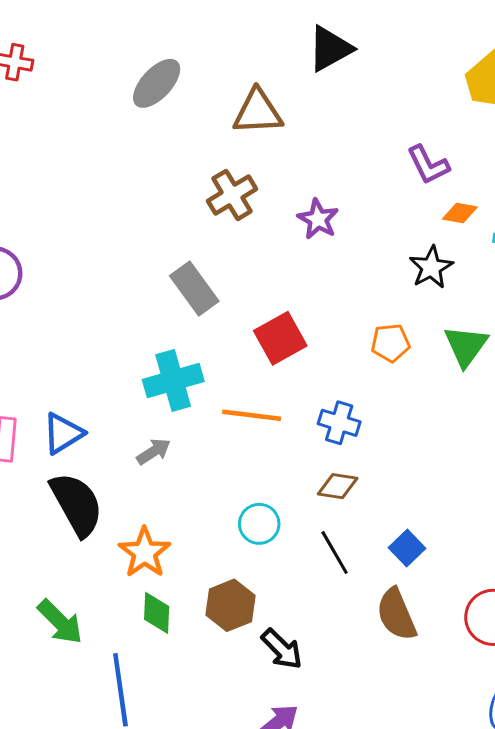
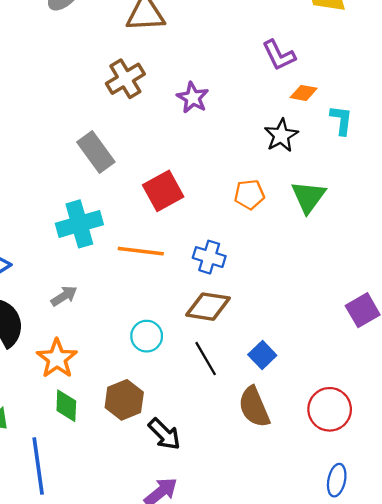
gray arrow: (154, 451) -> (64, 296), moved
brown diamond: (338, 486) -> (208, 307), size x1.4

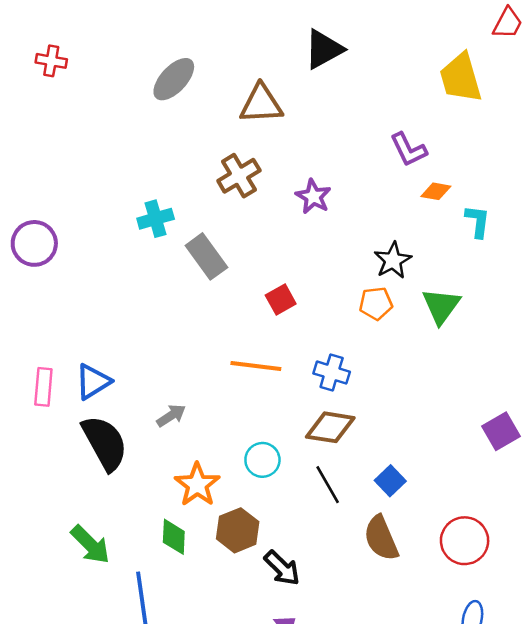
black star: (281, 135) -> (393, 260), moved
red square: (163, 191) -> (281, 300), size x0.7
cyan cross: (79, 224) -> (156, 219), moved, size x0.7
orange star: (57, 359) -> (197, 485), moved

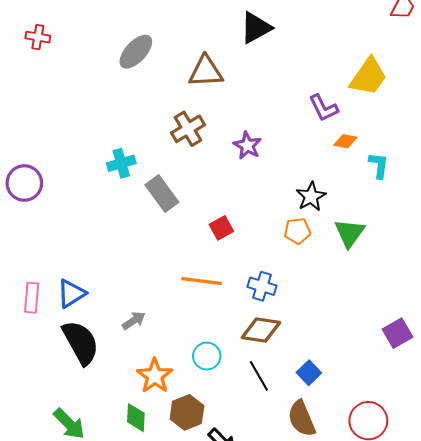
yellow trapezoid: (461, 78) -> (368, 77), moved, turned -129

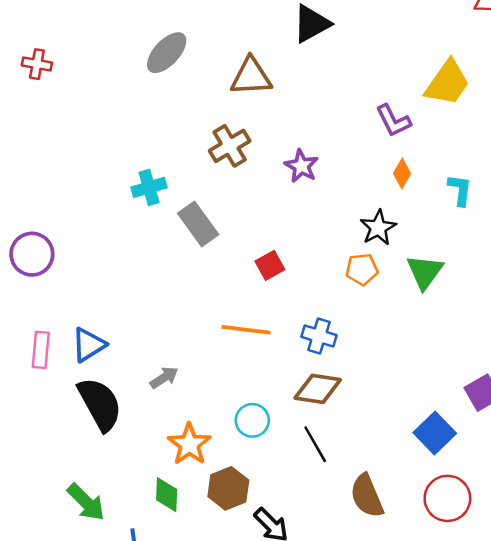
red cross: (38, 37) -> (37, 64), moved
orange diamond: (345, 141) -> (402, 174), moved, turned -70
purple circle: (24, 183) -> (32, 254), moved
blue square: (309, 373) -> (435, 433), moved, size x1.4

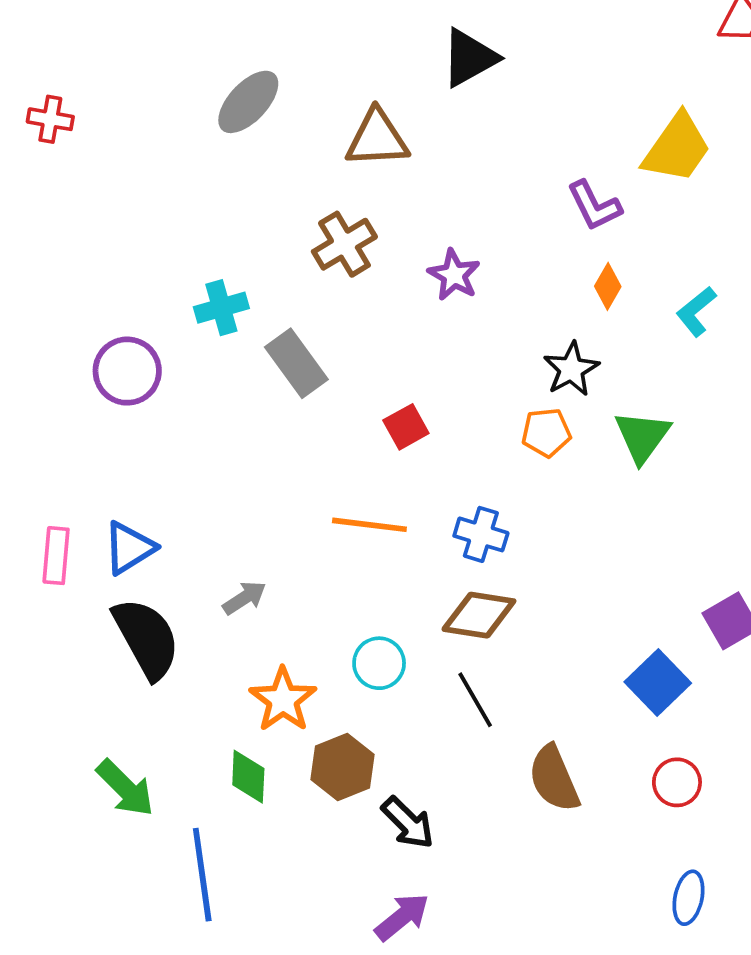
cyan L-shape: (460, 190) -> (696, 311), turned -136
purple circle: (32, 254) -> (127, 371), moved
red circle: (447, 498) -> (677, 782), size x0.7

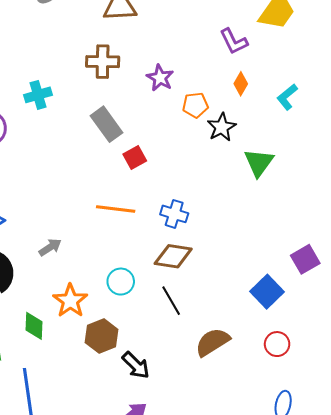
brown cross: (344, 244) -> (103, 62), turned 32
gray rectangle: (296, 363) -> (107, 124), moved
orange pentagon: (546, 433) -> (195, 105), moved
green diamond: (248, 777) -> (34, 326), moved
brown semicircle: (554, 779) -> (212, 342), turned 81

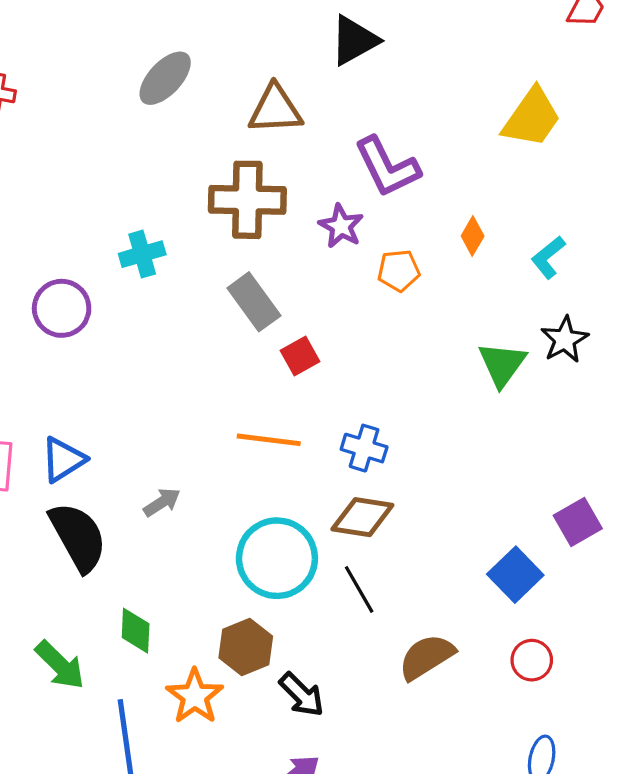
purple L-shape: (234, 41) -> (387, 167), moved, size x1.4
brown cross: (103, 62) -> (247, 200), size x1.4
black star: (222, 127) -> (565, 340), moved
cyan circle: (121, 282) -> (277, 558), size x1.8
orange star: (70, 301) -> (195, 696), moved

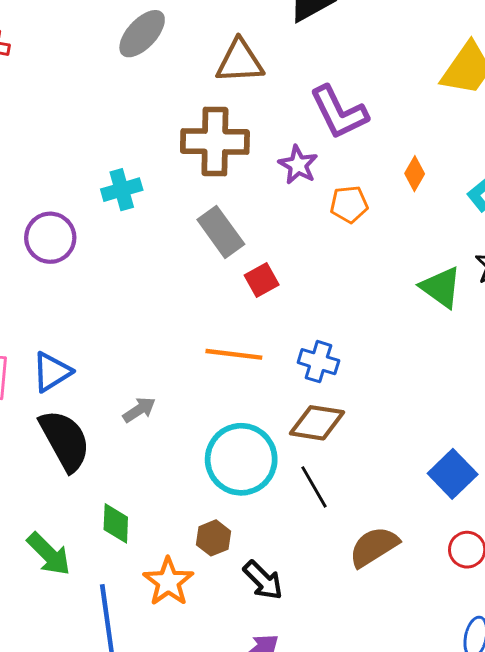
green triangle: (502, 364) -> (441, 287), turned -30
brown hexagon: (246, 647) -> (213, 538), size x0.7

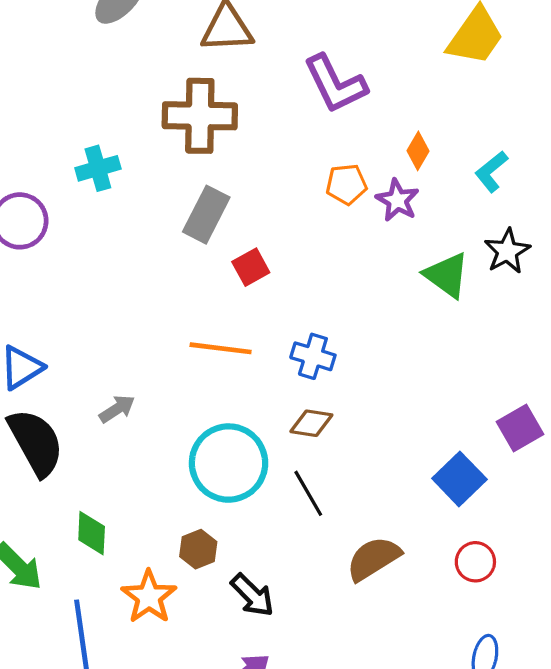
purple star: (298, 165) -> (397, 200), moved
gray rectangle: (221, 232) -> (206, 215), turned 63
brown diamond: (317, 423) -> (311, 423), size x0.7

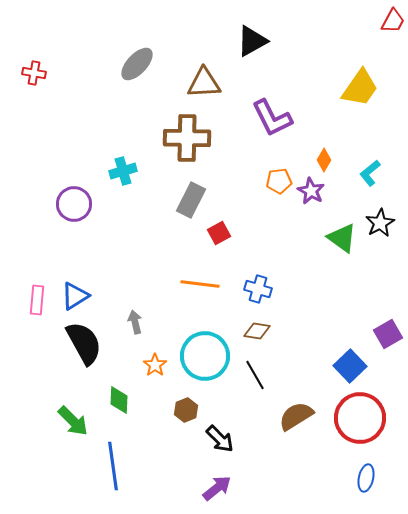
gray arrow: (117, 409) -> (135, 322), turned -70
red circle: (475, 562) -> (360, 418), size x2.0
orange star: (149, 597) -> (155, 365), moved, size x0.7

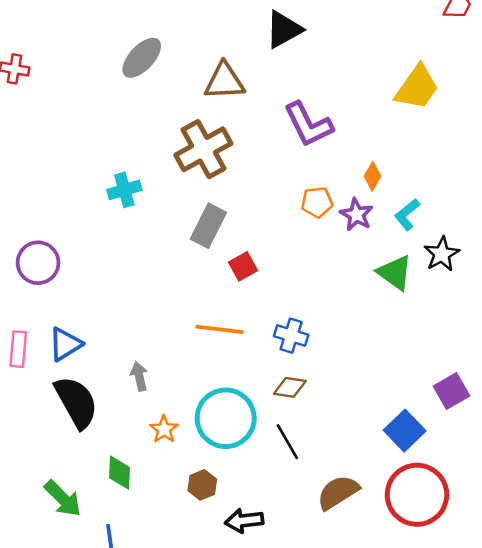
brown cross: (187, 138) -> (203, 149), turned -30
cyan L-shape: (370, 173) -> (407, 215), moved
purple circle: (74, 204) -> (38, 263), moved
black arrow: (220, 439) -> (244, 521), turned 128

